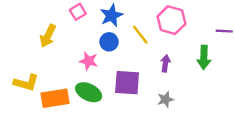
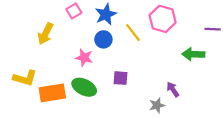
green arrow: (204, 57) -> (193, 54), turned 90
purple arrow: (165, 63) -> (173, 89), moved, turned -42
purple square: (127, 83) -> (121, 78), size x0.6
gray star: (165, 99) -> (157, 105), moved

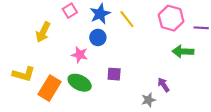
pink hexagon: (163, 19) -> (171, 18), moved
yellow line: (133, 33) -> (127, 19), moved
orange rectangle: (52, 93) -> (49, 88), turned -50

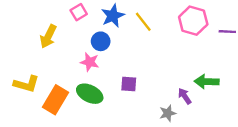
blue circle: (98, 37) -> (101, 41), moved
green arrow: (183, 51) -> (207, 82), moved

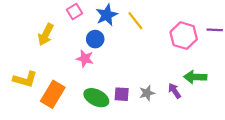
pink hexagon: (193, 21) -> (184, 36), moved
purple square: (129, 84) -> (122, 94), moved
green ellipse: (90, 94) -> (96, 98), moved
gray star: (168, 113) -> (147, 93), moved

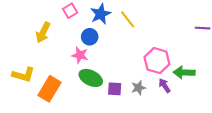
pink hexagon: (184, 36) -> (157, 61), moved
green ellipse: (96, 98) -> (91, 78), moved

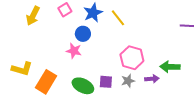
yellow arrow: (43, 32) -> (33, 16), moved
pink hexagon: (157, 61) -> (132, 58), moved
green ellipse: (91, 78) -> (83, 86), moved
purple arrow: (165, 86) -> (152, 79), turned 120

